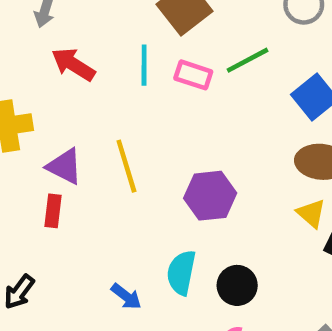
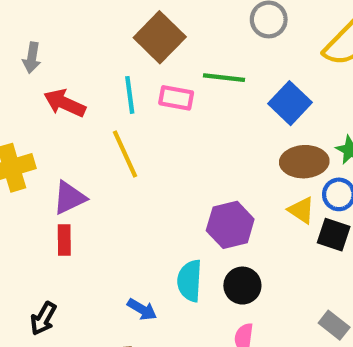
green line: (247, 60) -> (224, 78), turned 42
purple triangle: (65, 166) -> (69, 198), turned -45
yellow line: (126, 166) -> (125, 154), moved
purple hexagon: (210, 196) -> (230, 225), moved

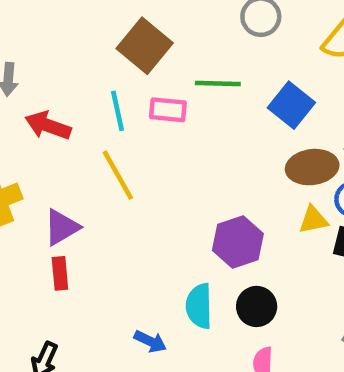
yellow triangle: (301, 210) -> (313, 220), turned -40

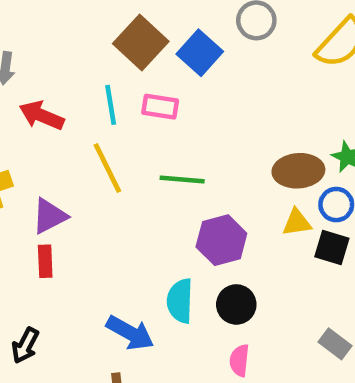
green line: (218, 84) -> (182, 179), moved
blue square: (291, 105) -> (200, 53), moved
blue arrow: (150, 341) -> (130, 333), size x1.5

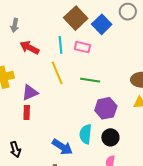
black arrow: (25, 345) -> (15, 149), turned -49

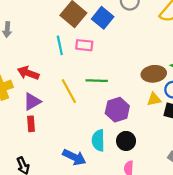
red arrow: (29, 48) -> (28, 73), moved
yellow line: (57, 73) -> (69, 91), moved

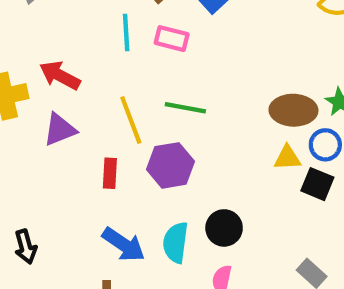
purple hexagon: (117, 110) -> (171, 165), moved
red rectangle: (31, 124) -> (110, 173), moved
cyan semicircle: (98, 140) -> (176, 243), moved

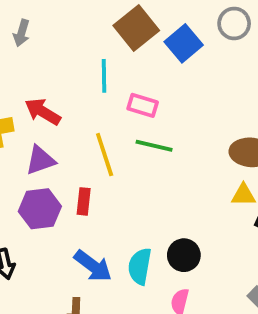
pink rectangle: (172, 39) -> (143, 105), moved
purple hexagon: (171, 165) -> (40, 209), moved

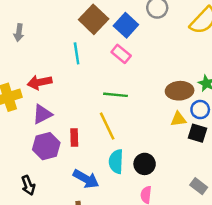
pink rectangle: (143, 105) -> (121, 54), moved, turned 30
red arrow: (43, 112) -> (40, 82), turned -35
yellow line: (105, 155) -> (107, 126), moved
cyan semicircle: (140, 266) -> (116, 162), moved

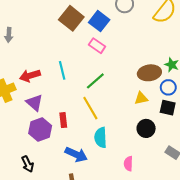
cyan line: (77, 53) -> (62, 70), moved
green line: (115, 95) -> (95, 81), turned -42
purple triangle: (42, 114) -> (34, 103), turned -48
yellow triangle: (178, 119) -> (141, 98), moved
black circle: (145, 164) -> (146, 128), moved

